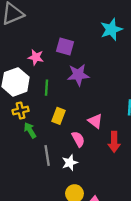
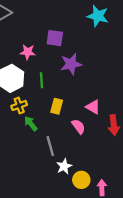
cyan star: (111, 29) -> (98, 16), turned -30
white star: (70, 163) -> (64, 166), moved

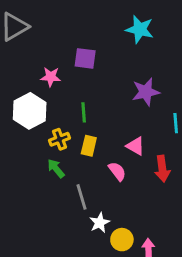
purple star: (71, 64) -> (146, 92), moved
green line: (42, 80) -> (84, 112), moved
yellow cross: (19, 105) -> (60, 139), moved

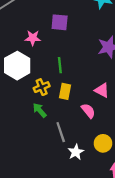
yellow circle: (122, 240) -> (103, 143), moved

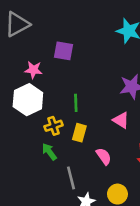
purple square: (60, 22) -> (63, 51), moved
pink star: (33, 38) -> (33, 70), moved
pink triangle: (102, 90) -> (121, 120), moved

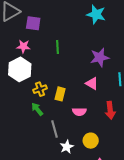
purple square: (63, 51) -> (33, 23), moved
green line: (76, 103) -> (57, 47), moved
pink semicircle: (104, 156) -> (79, 112), turned 128

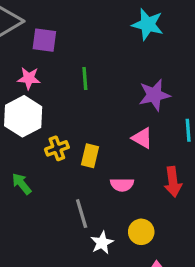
green arrow: (37, 109) -> (22, 184), moved

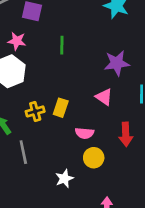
yellow cross: (57, 148) -> (35, 111), moved
gray line: (82, 214) -> (23, 152), moved
yellow circle: (141, 232) -> (94, 158), moved

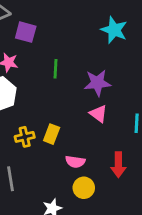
purple star: (117, 63) -> (97, 83), moved
pink triangle: (104, 97) -> (98, 114), moved

